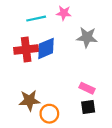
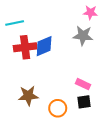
pink star: (64, 13) -> (90, 12), moved
cyan line: (36, 19) -> (15, 23), moved
orange circle: (49, 114) -> (58, 108), moved

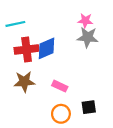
pink star: (90, 12) -> (85, 21), moved
pink rectangle: (83, 84) -> (60, 86), moved
brown star: (28, 96) -> (24, 82), moved

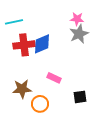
gray star: (88, 37) -> (79, 34), turned -30
brown star: (24, 82) -> (22, 89), moved
orange circle: (61, 114) -> (40, 104), moved

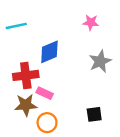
gray star: (79, 34) -> (100, 61), moved
red cross: (24, 45) -> (26, 75), moved
pink rectangle: (54, 78) -> (45, 93), moved

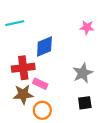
pink star: (91, 22) -> (87, 27), moved
gray star: (100, 61) -> (83, 73), moved

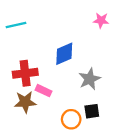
pink star: (87, 27) -> (101, 20), moved
blue diamond: (44, 47) -> (64, 54), moved
orange circle: (42, 110) -> (71, 119), moved

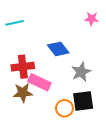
blue diamond: (64, 54) -> (58, 49), turned 75
pink rectangle: (44, 91) -> (39, 82), size x1.5
black square: (92, 111) -> (83, 101), size x1.5

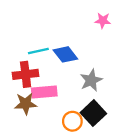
cyan line: (14, 23) -> (38, 51), moved
pink rectangle: (39, 82) -> (44, 92), turned -30
black square: (83, 101) -> (93, 113), turned -35

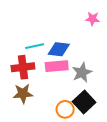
blue diamond: (65, 54) -> (59, 49), turned -45
pink rectangle: (44, 92) -> (57, 66), moved

